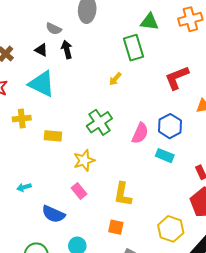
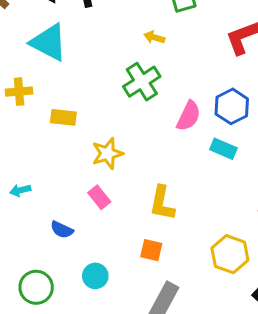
yellow arrow: (115, 79) -> (154, 37), turned 64
green cross: (99, 122) -> (142, 82), moved
blue semicircle: (53, 214) -> (62, 230), size x0.7

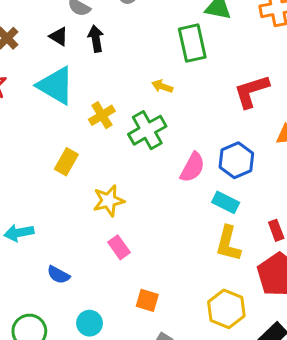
yellow cross: (19, 92) -> (102, 115), moved, turned -30
yellow rectangle: (63, 117) -> (66, 162), turned -70
cyan arrow: (20, 190) -> (19, 233), size x1.4
pink rectangle: (99, 197) -> (119, 247), moved
yellow L-shape: (162, 203) -> (228, 244), moved

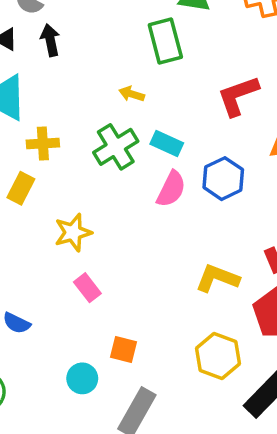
yellow cross: (102, 115) -> (43, 144), moved, turned 30
cyan rectangle: (226, 202) -> (167, 144), moved
yellow L-shape: (228, 244) -> (217, 278), turned 99
cyan circle: (90, 323) -> (82, 378), moved

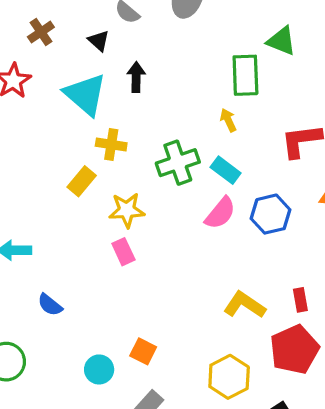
black arrow: (50, 40) -> (136, 77), moved
yellow arrow: (132, 94) -> (228, 120), moved, turned 35
yellow star: (73, 232) -> (127, 210), moved
pink rectangle: (87, 288) -> (123, 252), moved

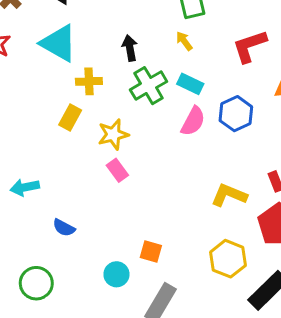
black arrow: (136, 77) -> (130, 48), moved

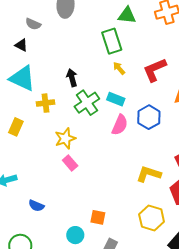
yellow arrow: (184, 41) -> (119, 68), moved
yellow rectangle: (70, 117) -> (16, 127), moved

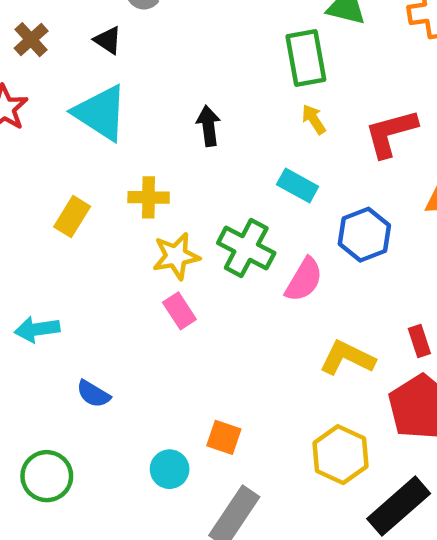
yellow cross: (45, 103) -> (149, 197), moved
green cross: (87, 103) -> (246, 248), moved, turned -35
pink semicircle: (120, 125) -> (304, 280), moved

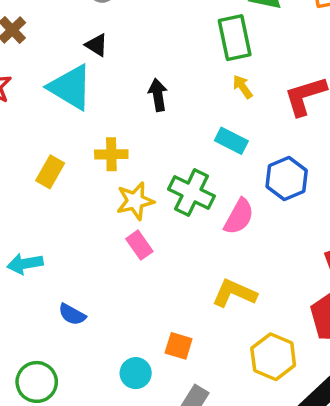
black triangle: (108, 40) -> (97, 45), moved
yellow L-shape: (347, 358) -> (234, 293), moved

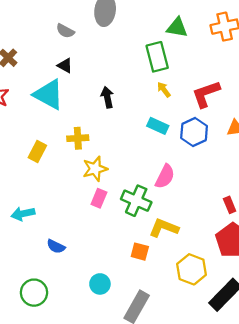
blue hexagon: (287, 179) -> (194, 132), moved
green cross: (192, 193) -> (136, 201), moved
pink rectangle: (139, 245) -> (99, 198), turned 60
orange square: (179, 346) -> (140, 252), moved

